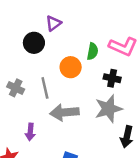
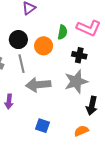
black circle: (34, 43) -> (18, 40), moved

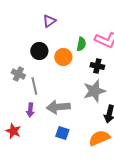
gray line: (22, 64) -> (34, 86), moved
gray arrow: (38, 85) -> (58, 107), moved
orange semicircle: (81, 131) -> (99, 138), size x1.5

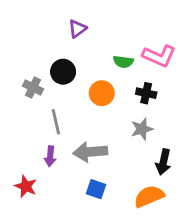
green semicircle: (81, 44) -> (123, 62), turned 88
orange circle: (63, 57) -> (102, 93), moved
gray cross: (18, 74) -> (33, 87), moved
gray star: (94, 91) -> (142, 129), size x0.7

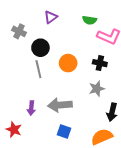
green semicircle: (123, 62) -> (90, 20), moved
gray cross: (33, 87) -> (19, 31), moved
gray line: (56, 122) -> (38, 69), moved

